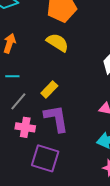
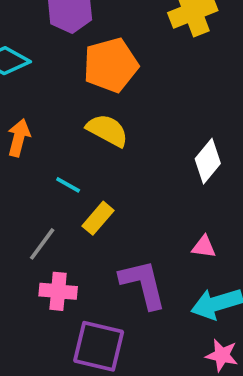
cyan line: (12, 76) -> (68, 185), moved, turned 32
purple L-shape: (56, 118) -> (143, 284), moved

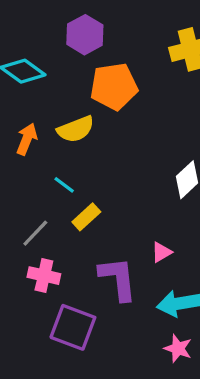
yellow semicircle: (107, 130) -> (76, 129), moved, turned 123
pink triangle: (204, 247) -> (161, 252), moved, turned -45

